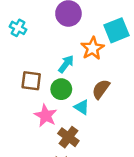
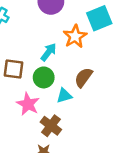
cyan triangle: (82, 107) -> (64, 96), turned -49

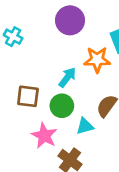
orange star: (75, 36) -> (97, 60), turned 30

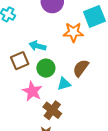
cyan arrow: (67, 77) -> (38, 46), moved, turned -112
brown square: (28, 96) -> (20, 61), turned -30

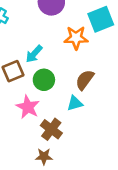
cyan arrow: (38, 46) -> (34, 54), turned -63
cyan triangle: (64, 84) -> (75, 103), moved

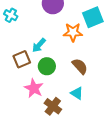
brown semicircle: (85, 80) -> (80, 66), turned 102
cyan triangle: (75, 103) -> (77, 93), moved, turned 48

